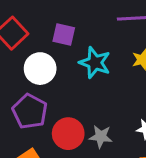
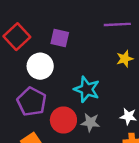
cyan star: (95, 63) -> (87, 89), moved

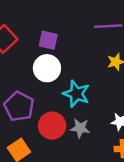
white circle: (40, 66) -> (47, 68), moved

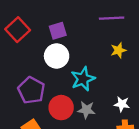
purple square: (48, 40) -> (58, 31), turned -30
cyan star: (76, 94) -> (83, 79), turned 30

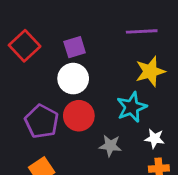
yellow star: (118, 50) -> (150, 71), size x1.5
cyan star: (83, 79) -> (132, 107), moved
red circle: (61, 108) -> (79, 116), moved

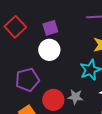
red circle: (79, 116) -> (53, 100), moved
purple pentagon: (42, 121) -> (27, 80), turned 30

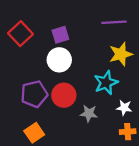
red circle: (53, 100) -> (64, 95), moved

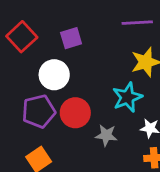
white circle: (59, 60) -> (54, 75), moved

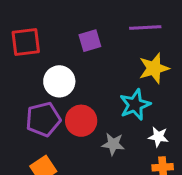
red square: (22, 37) -> (26, 42), turned 36
purple square: (71, 38) -> (90, 41), moved

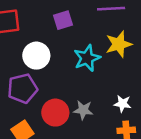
cyan star: (135, 105) -> (87, 58), moved
red circle: (81, 121) -> (55, 113), moved

